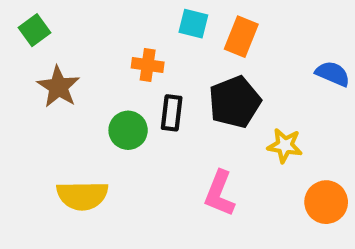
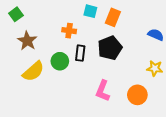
yellow star: (285, 146) -> (155, 68), moved
yellow semicircle: (82, 196) -> (33, 71), moved, turned -40
orange circle: (326, 202) -> (137, 95), moved

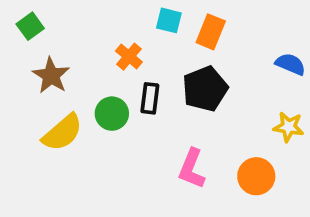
orange cross: (69, 31) -> (129, 57), turned 32

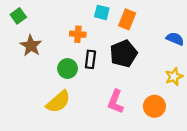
orange cross: (129, 57) -> (78, 34), turned -35
yellow star: (289, 127) -> (174, 77), turned -30
yellow semicircle: (62, 133) -> (58, 102), moved

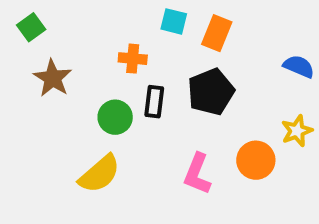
orange circle: (154, 106) -> (256, 160), moved

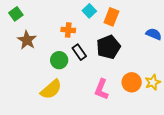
cyan square: (174, 21) -> (89, 11), turned 32
black rectangle: (154, 102) -> (79, 52), turned -42
yellow star: (297, 131) -> (153, 82), moved

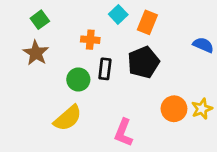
green square: (16, 14) -> (40, 20), moved
black rectangle: (79, 52) -> (105, 69), turned 42
pink L-shape: (101, 89) -> (123, 133), moved

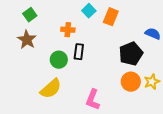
black pentagon: (143, 62) -> (131, 54), moved

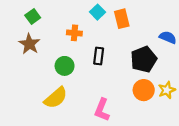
orange rectangle: (111, 17) -> (122, 19), turned -36
black rectangle: (79, 52) -> (99, 56), moved

